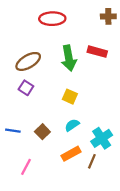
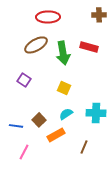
brown ellipse: (28, 61) -> (36, 45), moved
blue line: (13, 131) -> (16, 126), moved
cyan cross: (102, 138) -> (96, 113), moved, turned 36
orange rectangle: (71, 154) -> (56, 135), moved

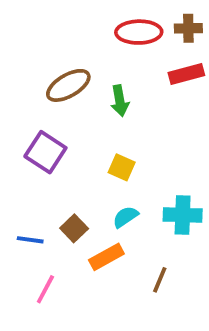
red ellipse: (48, 17) -> (139, 32), moved
red rectangle: (89, 47) -> (186, 74), moved, turned -30
green arrow: (63, 53) -> (120, 101), size x0.7
purple square: (24, 80) -> (45, 152), size x1.5

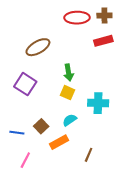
green arrow: (120, 101) -> (69, 72), moved
cyan cross: (183, 215) -> (98, 103), moved

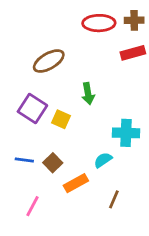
yellow square: (67, 93) -> (61, 119), moved
cyan semicircle: (70, 120) -> (103, 160), moved
blue line: (17, 133) -> (24, 160), moved

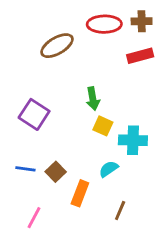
brown ellipse: (49, 61) -> (57, 46), moved
yellow square: (61, 119) -> (103, 126), moved
orange rectangle: (76, 183) -> (80, 193), turned -40

